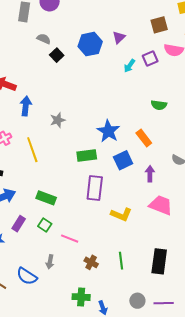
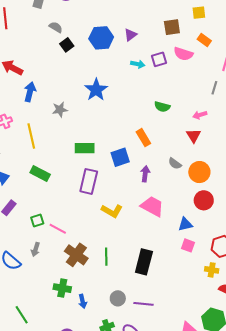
cyan arrow: (129, 66) -> (138, 64), turned -120
blue star: (108, 131) -> (96, 90), moved
green rectangle: (46, 198) -> (40, 174), moved
green square: (45, 225) -> (37, 220), moved, turned 32
brown cross: (91, 262) -> (76, 255), size x1.6

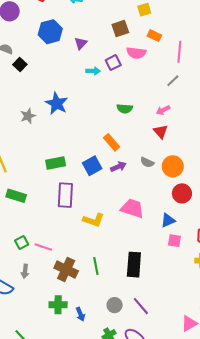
blue hexagon: (101, 38) -> (50, 32), moved
gray line: (214, 88) -> (173, 81), turned 40
gray star: (60, 110) -> (28, 116), moved
purple arrow: (145, 174) -> (118, 167), moved, turned 70
purple line: (143, 304) -> (141, 306), turned 54

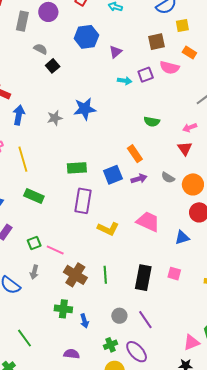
blue star: (57, 103) -> (85, 109), turned 30
pink square: (174, 241) -> (174, 274), moved

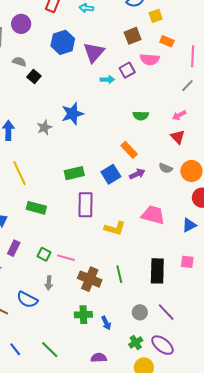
purple triangle: (115, 52) -> (94, 52), size x1.6
green square: (34, 243) -> (44, 254), turned -32

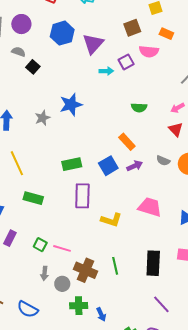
purple circle: (21, 24) -> (21, 24), moved
blue semicircle: (27, 300) -> (28, 309), moved
gray circle: (140, 312) -> (62, 284), moved

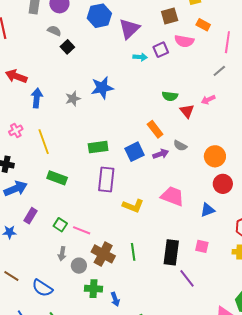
red triangle: (176, 129) -> (187, 111), moved
gray semicircle: (163, 161) -> (180, 146), moved
purple line: (161, 304) -> (187, 278), moved

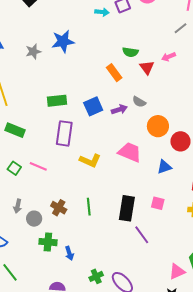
orange rectangle: (155, 129) -> (114, 73), moved
orange circle: (215, 156) -> (158, 126), moved
green square: (60, 225) -> (14, 168), moved
pink line: (82, 230) -> (38, 166), moved
brown cross: (103, 254) -> (59, 208), size x0.7

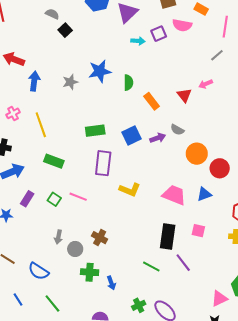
green semicircle: (130, 52) -> (128, 83), moved, turned -98
pink trapezoid: (130, 152) -> (174, 195), moved
green line: (89, 207) -> (151, 267), moved, turned -54

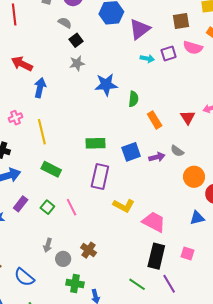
gray star: (70, 82) -> (77, 63), moved
pink trapezoid: (174, 195) -> (154, 222), moved
pink line: (78, 197) -> (71, 207), turned 36

